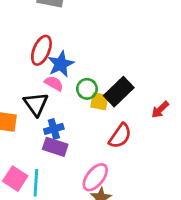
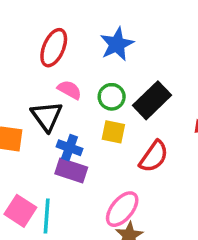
blue star: (61, 64) -> (117, 44), moved
yellow square: (99, 101) -> (113, 132), moved
blue cross: (54, 129) -> (70, 148), turned 36

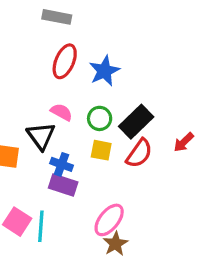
red ellipse: (54, 48) -> (65, 61), moved
red semicircle: (154, 156) -> (139, 153), moved

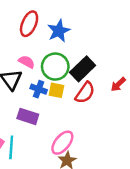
green circle: (100, 118) -> (55, 67), size x1.5
blue cross: (62, 164) -> (39, 89), moved

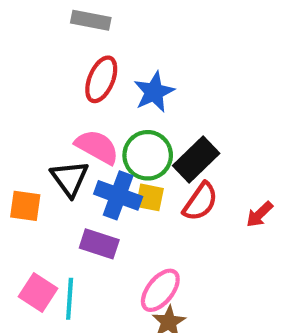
pink semicircle: (27, 62) -> (97, 147), size x1.5
red arrow: (118, 84) -> (259, 214), moved
blue cross: (39, 89) -> (118, 195), size x1.5

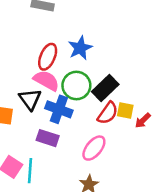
red ellipse: (101, 79) -> (48, 57), moved
yellow square: (150, 197) -> (125, 111), moved
pink ellipse: (160, 290) -> (94, 148), moved

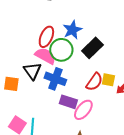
green circle: (76, 85) -> (61, 50), moved
black rectangle: (105, 88) -> (92, 48), moved
purple rectangle: (48, 138) -> (68, 102), moved

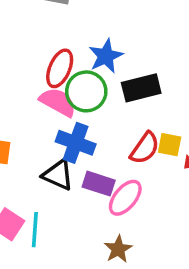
black rectangle: (92, 48) -> (141, 88), turned 30
black triangle: (32, 71) -> (58, 175), moved, turned -30

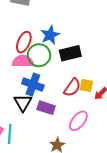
pink semicircle: (58, 102) -> (23, 61), turned -30
black triangle: (58, 175) -> (23, 103), turned 36
pink ellipse: (125, 198) -> (78, 121), moved

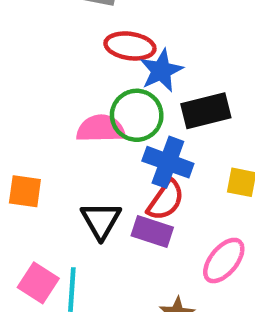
red ellipse: (24, 42) -> (130, 46), moved, turned 75
blue cross: (33, 84) -> (168, 162), moved
red semicircle: (72, 88) -> (166, 200), moved

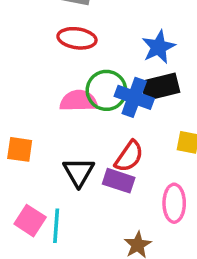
red ellipse: (130, 46) -> (77, 38), moved
blue star: (161, 71) -> (159, 47), moved
blue cross: (168, 162) -> (134, 97), moved
pink ellipse: (224, 261) -> (174, 203), turned -39

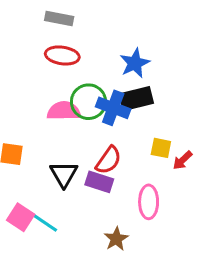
cyan line: (56, 226) -> (44, 222), turned -60

